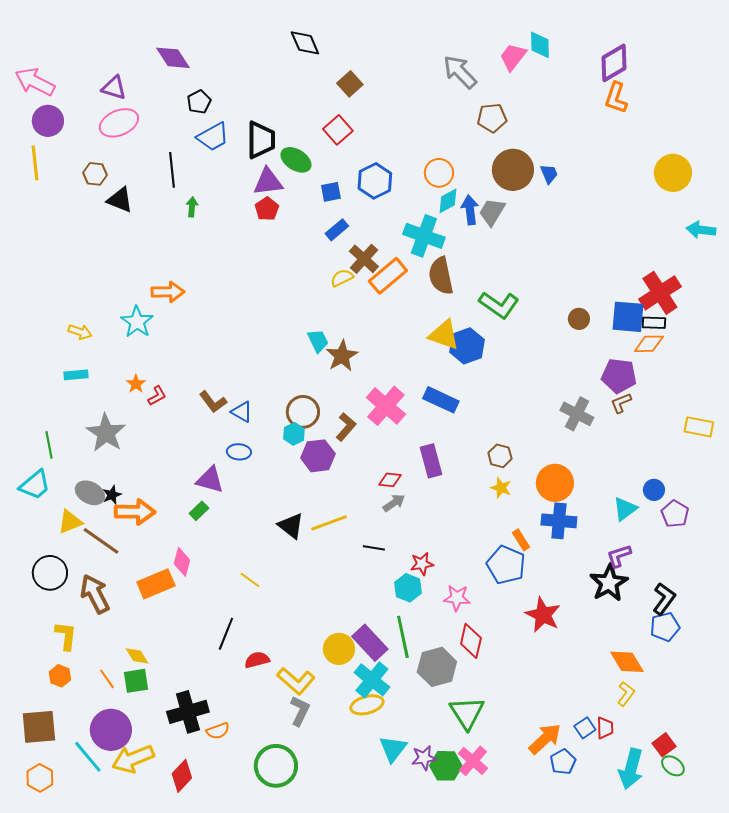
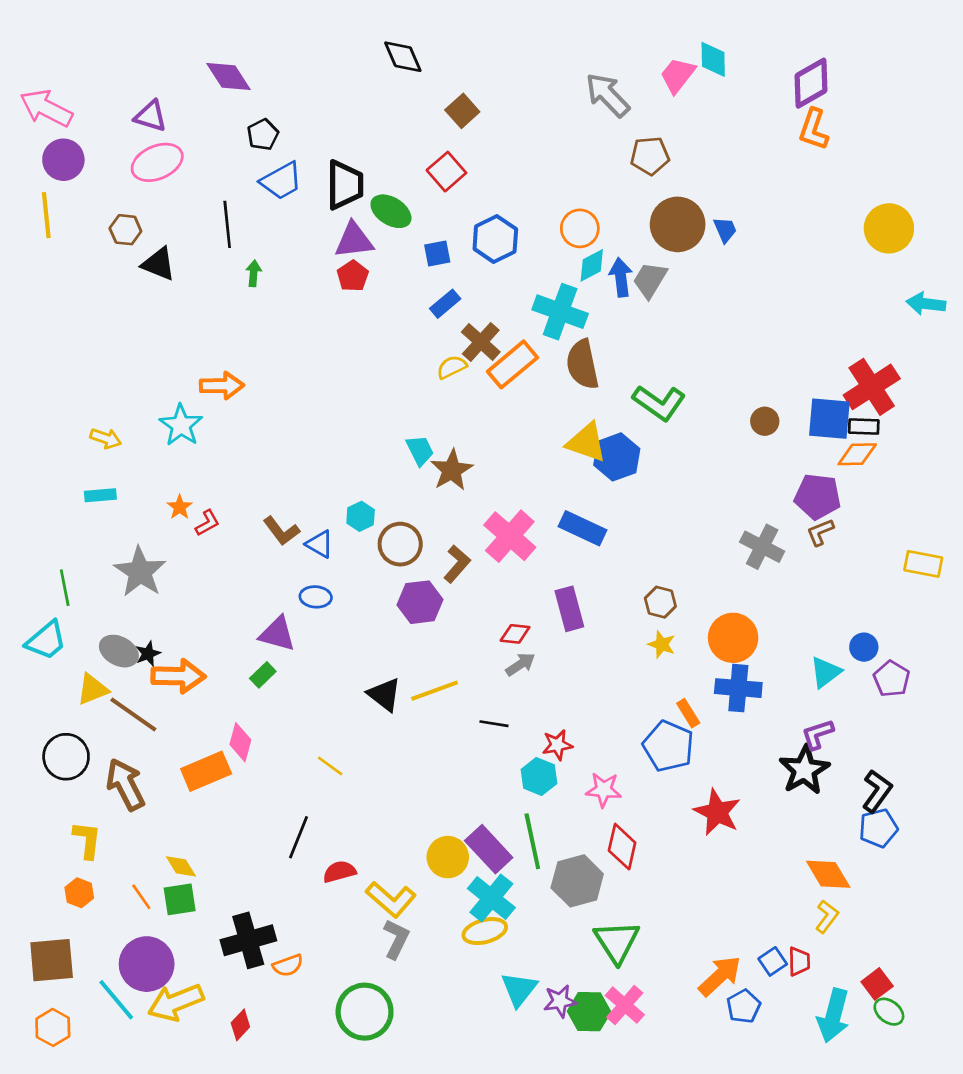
cyan hexagon: (294, 434) -> (361, 516), moved
red diamond: (182, 776) -> (240, 1025), size x0.7

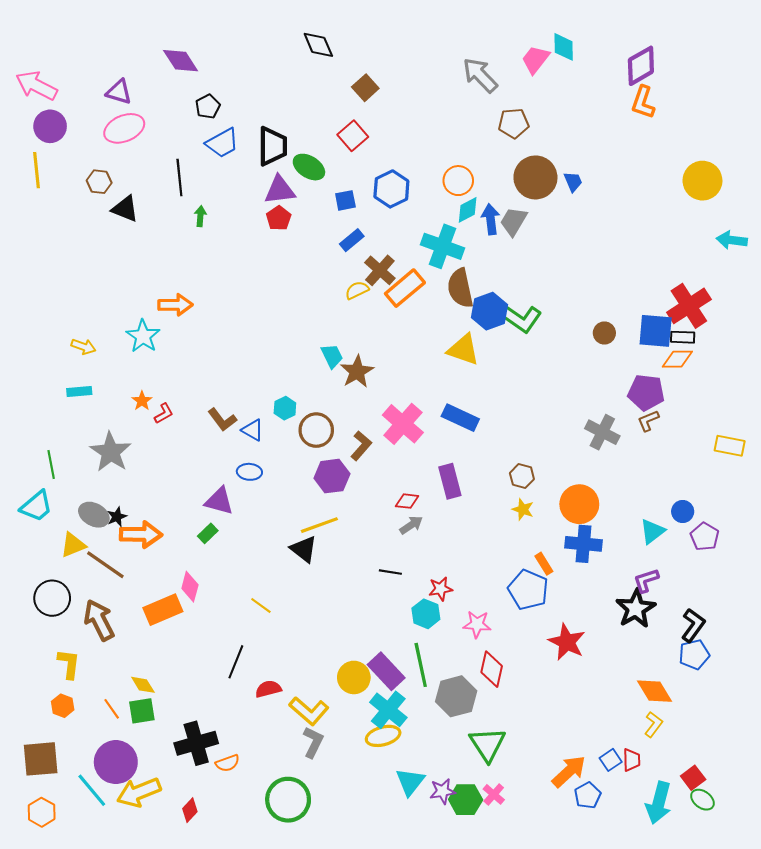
blue hexagon: (617, 457) -> (490, 311), moved
yellow line: (435, 691) -> (319, 525), moved
pink cross: (625, 1005) -> (494, 794), size x0.7

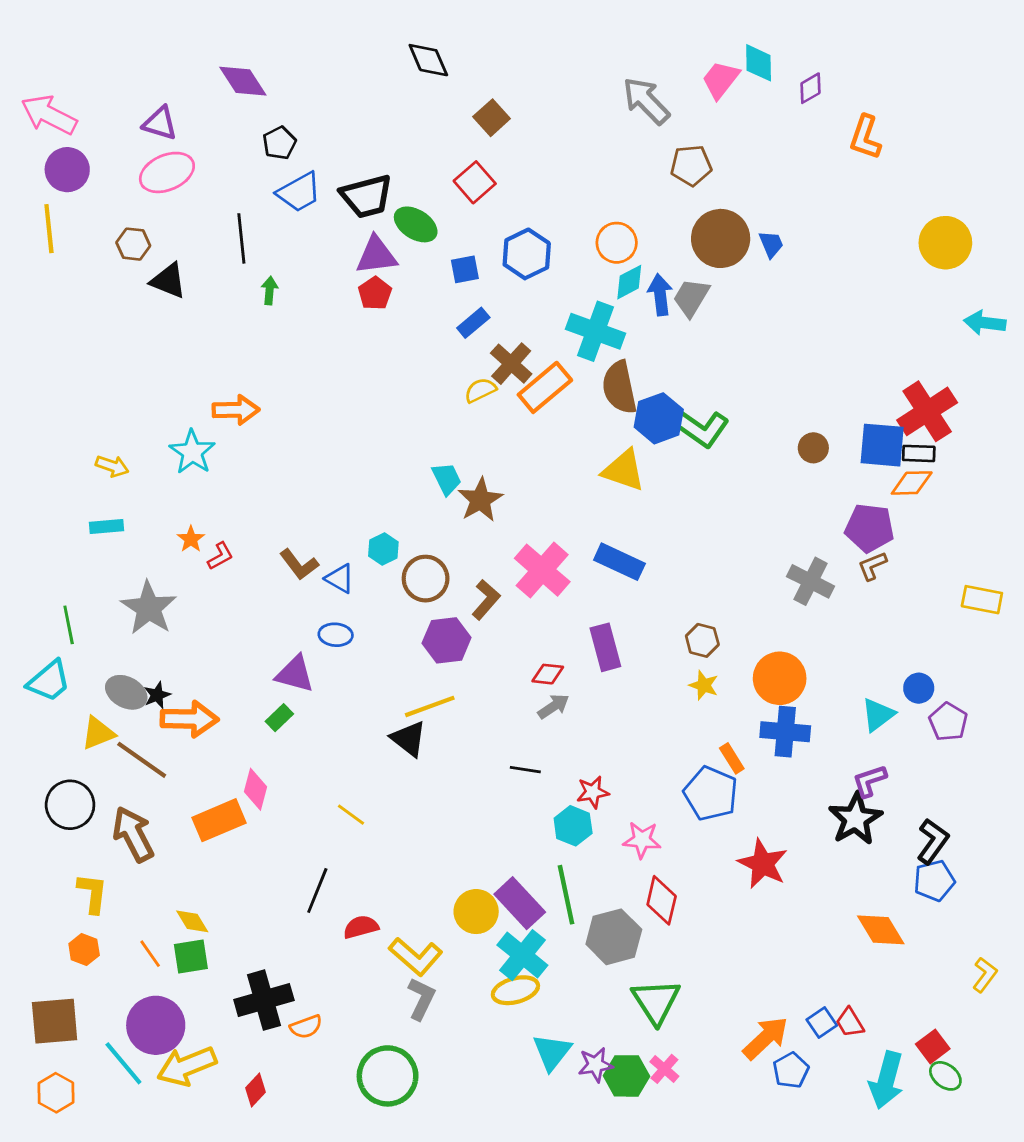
purple diamond: (641, 66) -> (811, 88), moved, size x0.6
black trapezoid: (272, 146) -> (367, 196), turned 75
yellow L-shape: (653, 724) -> (985, 975), moved
red trapezoid: (632, 760) -> (850, 1023), turned 150

